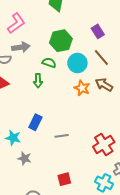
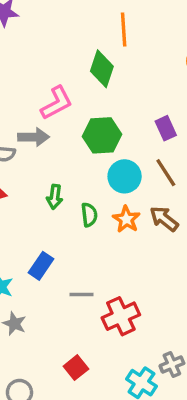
pink L-shape: (16, 23) -> (57, 103), moved
green semicircle: (49, 63) -> (89, 215), moved, turned 56
red cross: (104, 144) -> (121, 316), moved
red square: (64, 179) -> (76, 368), turned -32

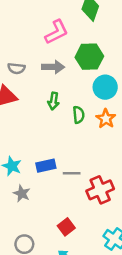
gray arrow: (34, 137) -> (53, 67), moved
blue rectangle: (41, 266) -> (46, 166), moved, turned 42

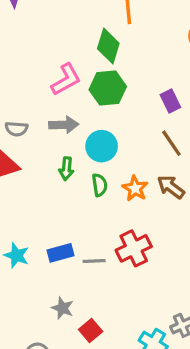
green hexagon: (89, 57) -> (108, 88), moved
cyan circle: (105, 87) -> (102, 146), moved
red cross: (100, 190) -> (134, 248), moved
gray star: (22, 194) -> (63, 308), moved

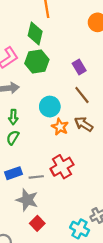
cyan circle: (102, 146) -> (50, 107), moved
green semicircle: (100, 185) -> (13, 138), moved, turned -136
gray star: (63, 308) -> (27, 200), moved, size x1.5

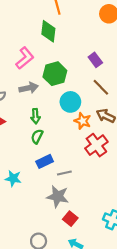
green hexagon: (37, 61) -> (55, 74), moved
red cross: (62, 167) -> (96, 145), moved
blue rectangle: (14, 173) -> (45, 161), moved

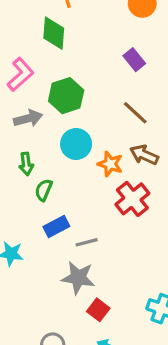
purple rectangle: (95, 60) -> (134, 60), moved
cyan circle: (70, 102) -> (76, 144), moved
green arrow: (35, 116) -> (26, 164), moved

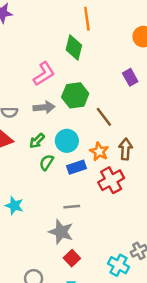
brown line: (135, 113) -> (104, 117), moved
cyan circle: (76, 144) -> (67, 141), moved
brown arrow: (144, 155) -> (126, 149), turned 60
green arrow: (26, 164) -> (37, 141), turned 42
blue rectangle: (56, 227) -> (76, 167), moved

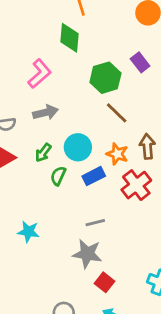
green hexagon: (75, 95) -> (105, 78), moved

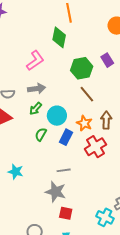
green arrow: (43, 153) -> (36, 109), moved
blue rectangle: (94, 176) -> (66, 137), turned -42
red square: (104, 282) -> (66, 213), turned -32

